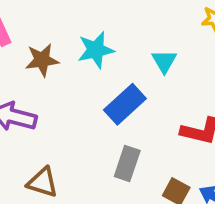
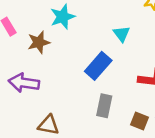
cyan star: (96, 50) -> (63, 17), moved

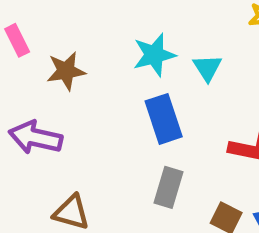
cyan star: (63, 17) -> (154, 55), moved
blue rectangle: (98, 66) -> (164, 119), turned -64

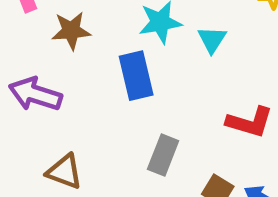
blue rectangle: (164, 119) -> (136, 76), moved

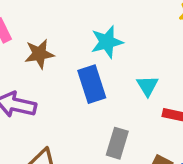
cyan triangle: (212, 40) -> (147, 86), moved

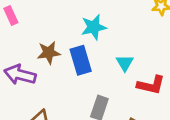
brown star: (39, 54) -> (49, 53), moved

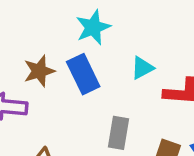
cyan triangle: (125, 63) -> (142, 68), turned 42

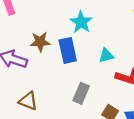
cyan star: (93, 27) -> (81, 22), turned -30

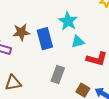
cyan star: (81, 22) -> (68, 21), moved
brown triangle: (28, 101) -> (13, 83), turned -30

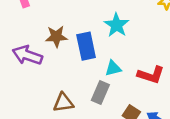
cyan triangle: (78, 42) -> (113, 68), moved
brown triangle: (13, 83) -> (63, 103), moved

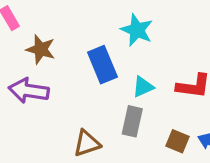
brown star: (56, 37) -> (41, 49), moved, turned 30

